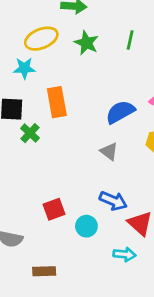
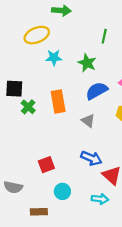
green star: (86, 43) -> (87, 63), moved
cyan star: (24, 68) -> (54, 58), moved
orange rectangle: (57, 102) -> (58, 101), moved
cyan circle: (86, 226) -> (62, 191), moved

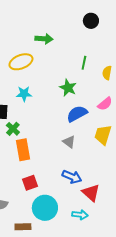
cyan star: (54, 58) -> (24, 94), moved
orange rectangle: (58, 101) -> (23, 150), moved
cyan circle: (62, 191) -> (45, 208), size x1.6

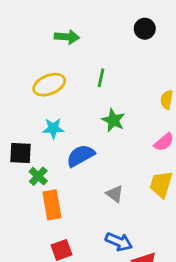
green arrow: (44, 39) -> (67, 37), moved
green line: (84, 63) -> (101, 78), moved
blue semicircle: (77, 114) -> (81, 156), moved

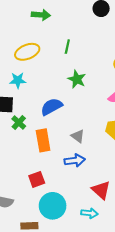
cyan star: (53, 128) -> (18, 80), moved
orange rectangle: (52, 205) -> (43, 140), moved
blue arrow: (119, 242) -> (75, 160), moved, turned -30

